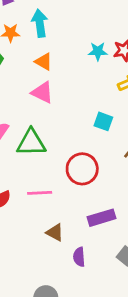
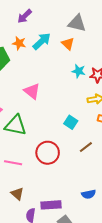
cyan arrow: (40, 23) -> (42, 41), turned 42
orange triangle: (44, 62) -> (68, 44), moved
purple rectangle: (101, 218) -> (51, 205), moved

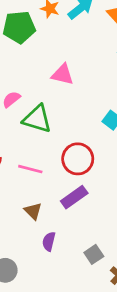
pink triangle: (32, 91) -> (63, 75), turned -30
purple rectangle: (51, 205) -> (74, 197), moved, turned -36

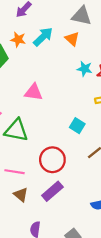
brown triangle: (33, 211) -> (21, 195), moved

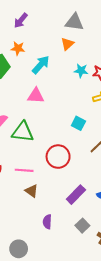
cyan arrow: (43, 37) -> (41, 65), moved
orange triangle: (72, 39) -> (67, 44), turned 40
purple rectangle: (52, 191) -> (76, 195), moved

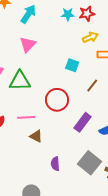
pink triangle: (36, 96) -> (28, 44), turned -42
purple rectangle: (76, 195) -> (83, 122), moved
gray square: (82, 226) -> (89, 163), size x1.6

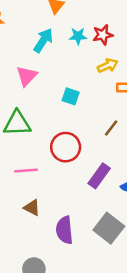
cyan arrow: (28, 14) -> (43, 40), moved
cyan square: (72, 65) -> (71, 96), moved
brown triangle: (36, 136) -> (32, 208), moved
purple semicircle: (55, 164) -> (64, 230), size x1.5

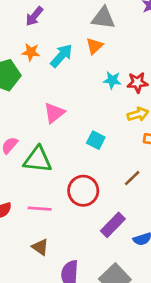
cyan arrow: (43, 40) -> (61, 56), moved

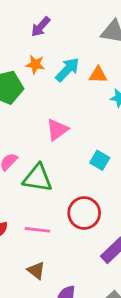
orange triangle: (94, 46) -> (98, 75), moved, turned 42

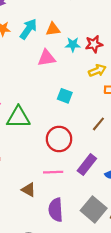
pink triangle: (57, 130) -> (47, 58), moved, turned 36
pink line: (37, 230) -> (53, 172), moved

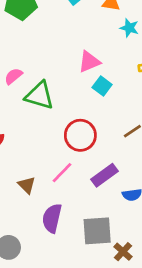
pink triangle: (47, 58) -> (89, 62), moved, turned -30
pink line: (53, 172) -> (62, 173), turned -60
gray square: (94, 209) -> (97, 231), turned 30

